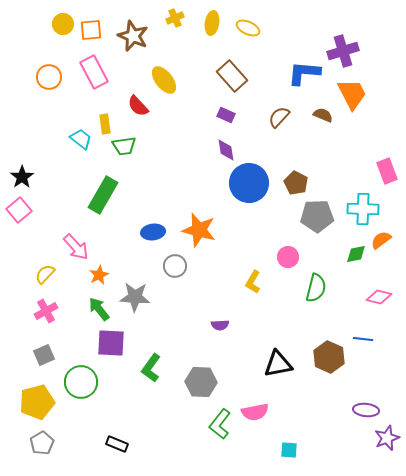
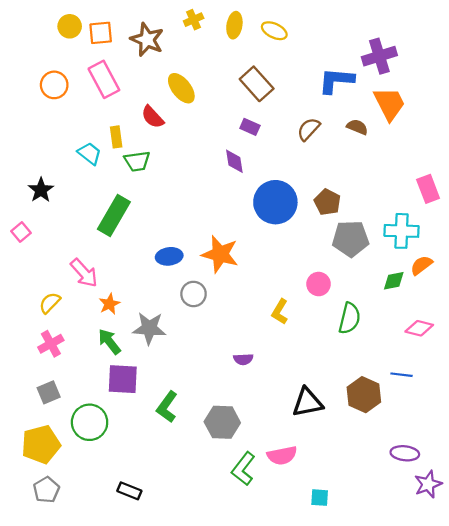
purple diamond: (226, 150) -> (234, 161), moved
black star: (22, 177) -> (41, 190), moved
pink square: (19, 210) -> (21, 232), size x0.7

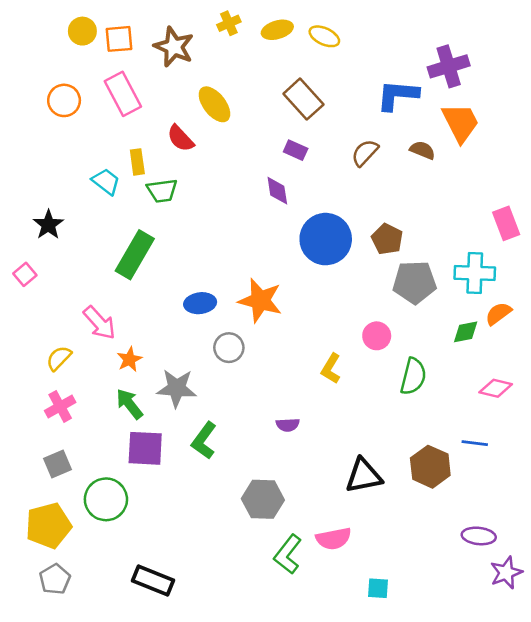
yellow ellipse: (234, 25) -> (277, 30), turned 65
green L-shape: (167, 407) -> (204, 440), moved
black rectangle: (129, 491) -> (153, 580), size x1.4

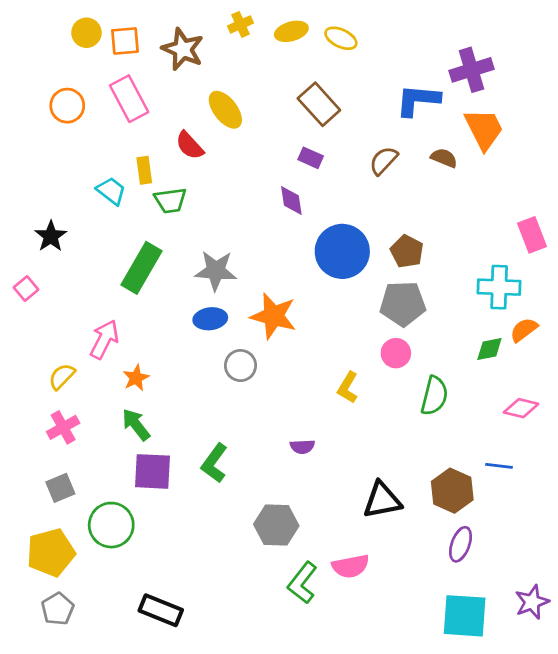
gray pentagon: (415, 282) -> (403, 304), moved
pink arrow: (99, 323) -> (104, 339), turned -111
gray star: (177, 388) -> (216, 271), moved
purple ellipse: (479, 536) -> (461, 544), moved, turned -76
cyan square: (378, 588) -> (465, 616), moved, size x2.0

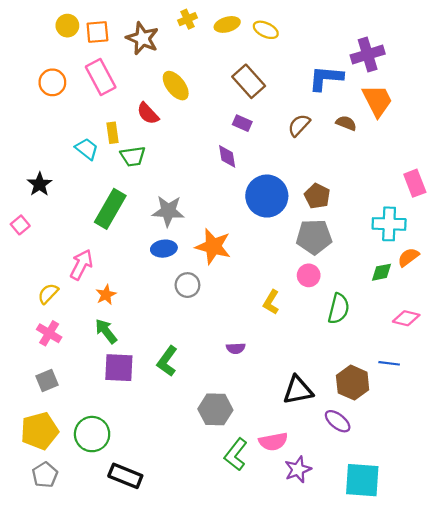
pink cross: (63, 427) -> (49, 333), turned -30
green circle: (111, 525) -> (92, 434), moved
purple ellipse: (461, 544) -> (338, 421), moved, turned -72
purple star: (532, 602) -> (298, 469), moved

